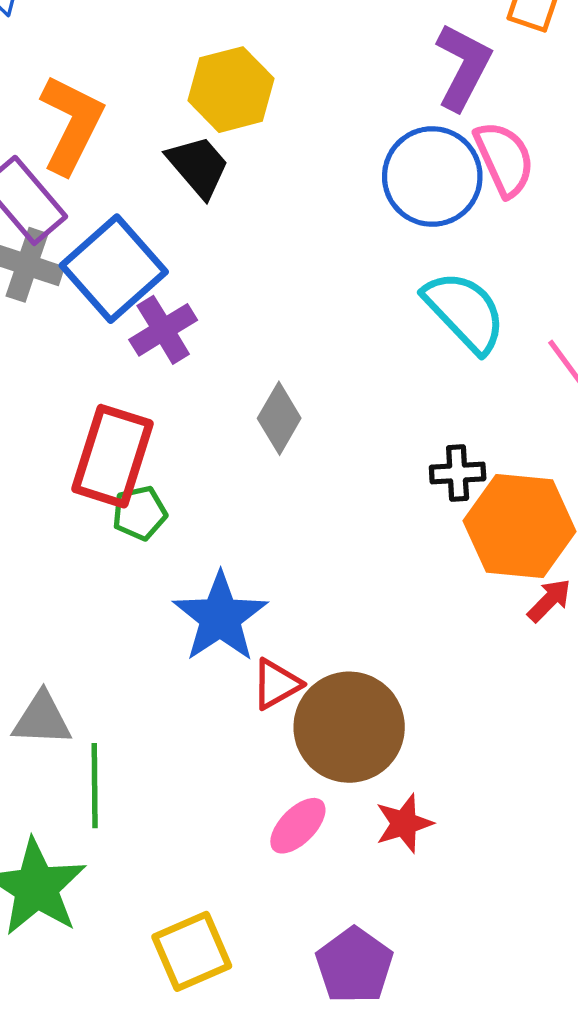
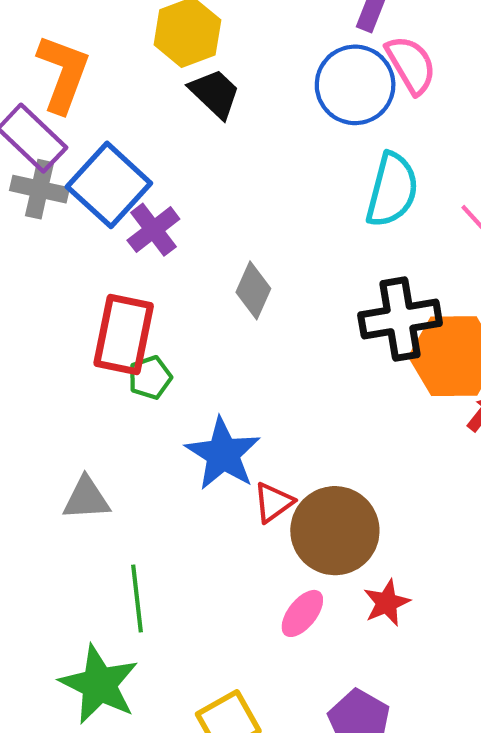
black trapezoid: (198, 166) -> (215, 93), moved
cyan semicircle: (465, 312) -> (392, 190), turned 64
black cross: (458, 473) -> (400, 319), size x1.8
gray triangle: (42, 719) -> (86, 498), moved

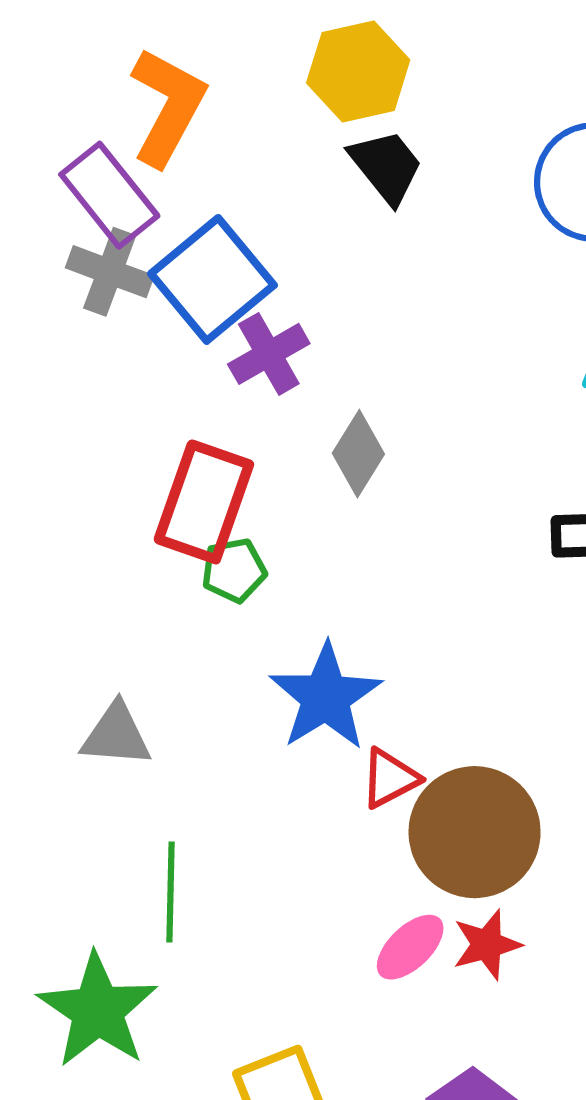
gray diamond: (253, 290) -> (358, 454), moved
red star: (387, 603) -> (487, 945), moved

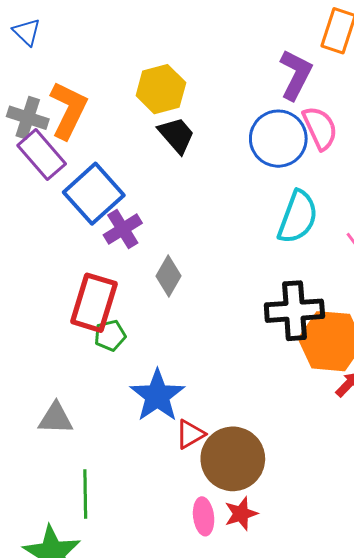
gray cross: (110, 272) -> (28, 118), moved
pink ellipse: (410, 947) -> (204, 516), turned -51

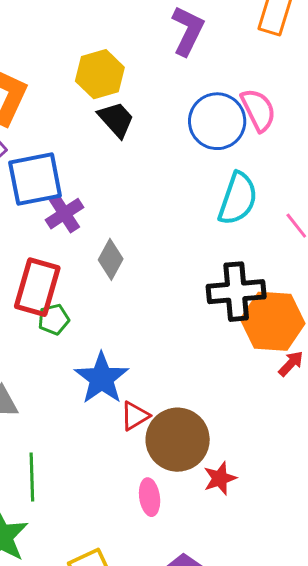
purple L-shape: (296, 75) -> (188, 31), moved
blue square: (94, 194) -> (35, 179), turned 32
red star: (241, 514) -> (220, 478), moved

